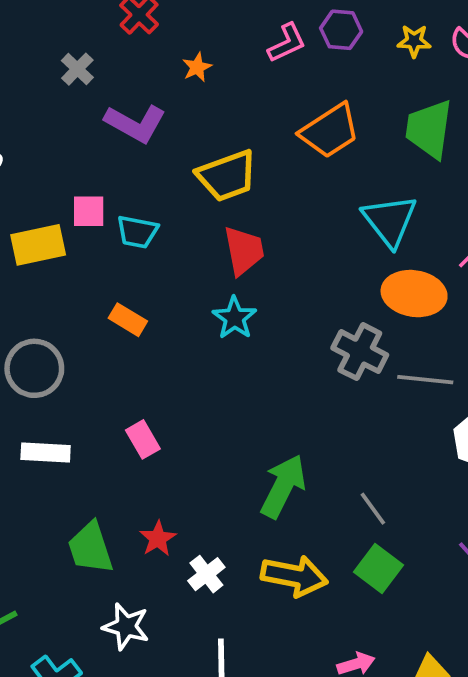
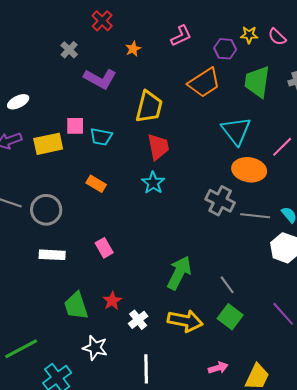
purple hexagon: (341, 30) -> (225, 49), moved
yellow trapezoid: (227, 176) -> (149, 107), turned -56

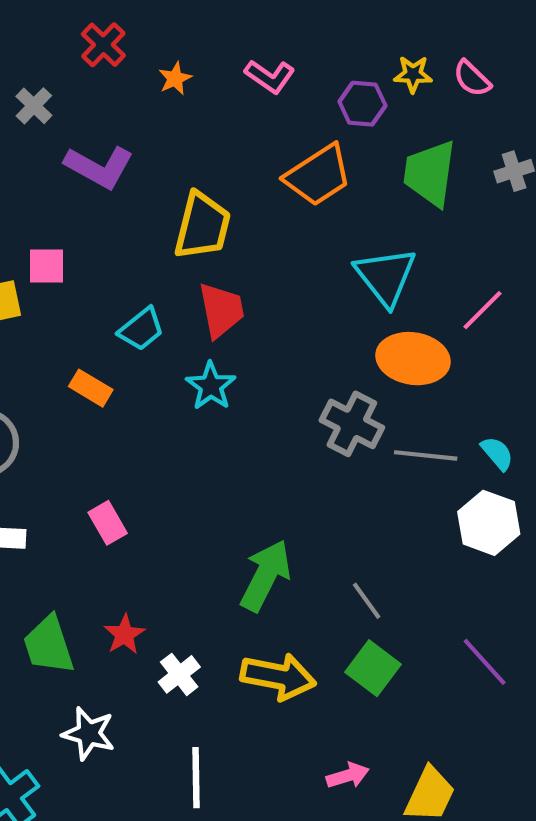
pink L-shape: (181, 36) -> (270, 76), turned 60
orange star: (133, 49) -> (175, 78), moved
cyan trapezoid: (101, 137) -> (141, 329), moved, turned -50

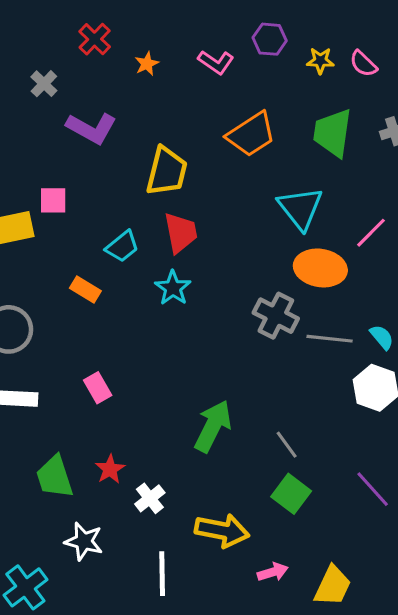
purple hexagon: (362, 104) -> (270, 39), moved
yellow arrow: (278, 677) -> (222, 531), moved

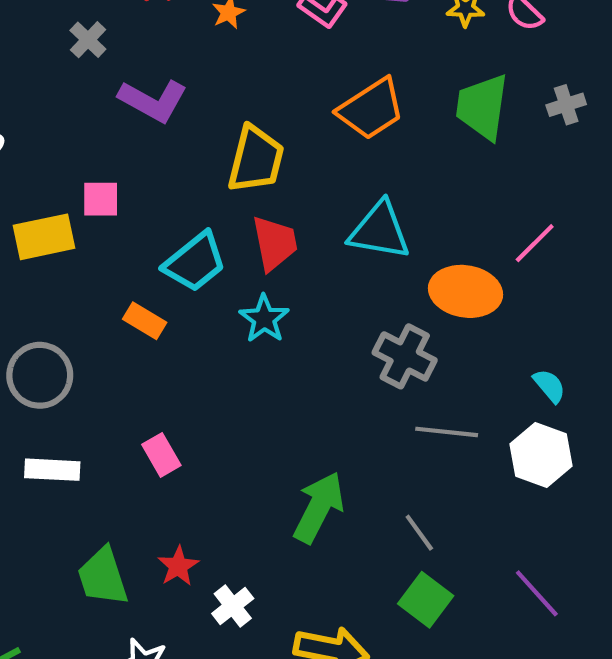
cyan triangle: (300, 208) -> (380, 231), moved, turned -42
cyan trapezoid: (122, 246) -> (195, 262), size x1.4
gray line: (330, 339) -> (447, 432), moved

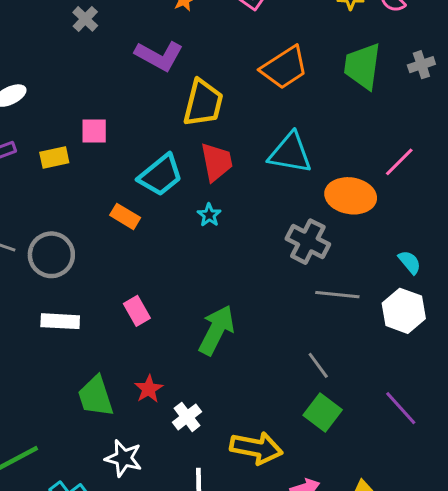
purple L-shape: (153, 101) -> (159, 56), moved
yellow rectangle: (44, 237) -> (54, 158), size x0.7
cyan star: (264, 319) -> (209, 215), size x0.7
green arrow: (319, 507) -> (216, 330), moved

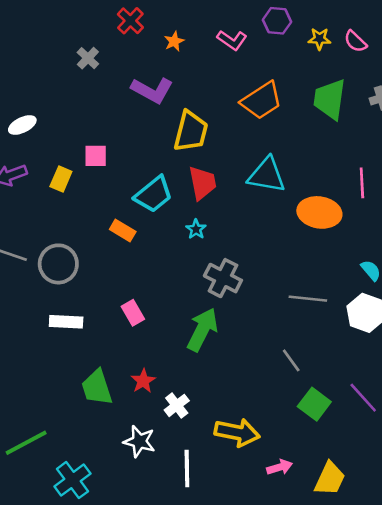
yellow rectangle: (54, 158) -> (61, 179), turned -55
pink line: (399, 162) -> (362, 183), turned -48
gray cross: (308, 242) -> (223, 278), moved
green square: (323, 413) -> (314, 404), moved
white star: (124, 458) -> (139, 441), moved

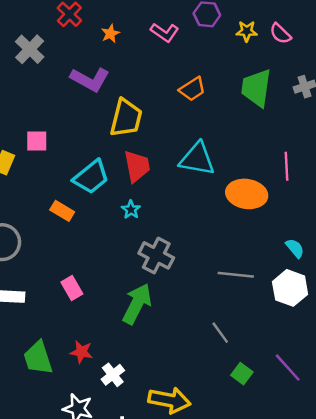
gray cross: (88, 58) -> (30, 49), size x1.4
orange trapezoid: (262, 101) -> (192, 89), size x0.7
red star: (143, 381) -> (81, 352), turned -30
green square: (314, 404) -> (242, 374), size x0.7

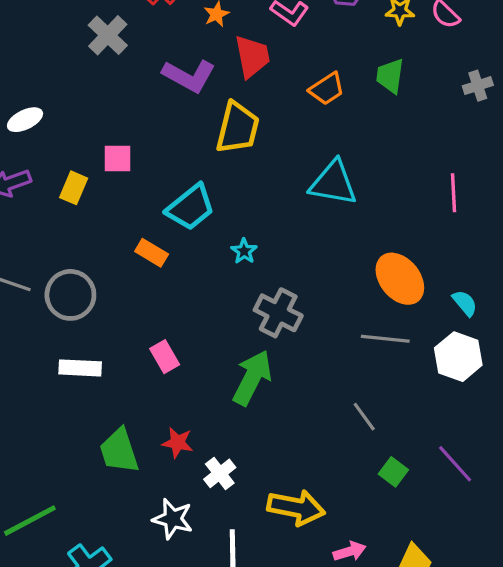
green trapezoid: (256, 88) -> (390, 76), moved, size x0.7
red trapezoid: (137, 166) -> (252, 56), moved
orange ellipse: (247, 194) -> (400, 279), moved, turned 42

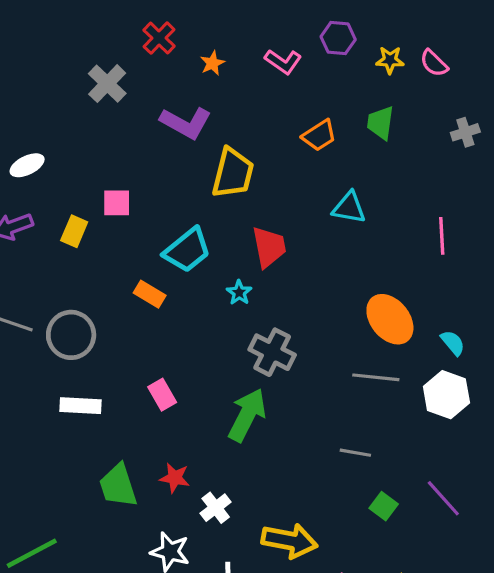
red trapezoid: (252, 56) -> (269, 247), moved
cyan triangle: (333, 183) -> (349, 208), moved, size x0.7
gray line: (364, 417) -> (355, 453), turned -44

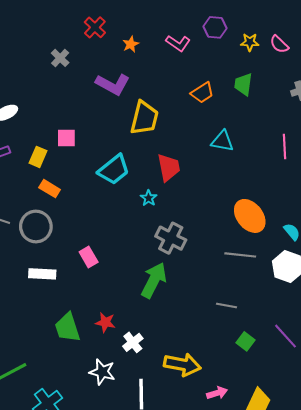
gray cross: (107, 84) -> (60, 58), size x0.7
pink line: (442, 236) -> (284, 146), moved
orange rectangle: (150, 294) -> (50, 189), moved
pink rectangle: (162, 395) -> (89, 257), moved

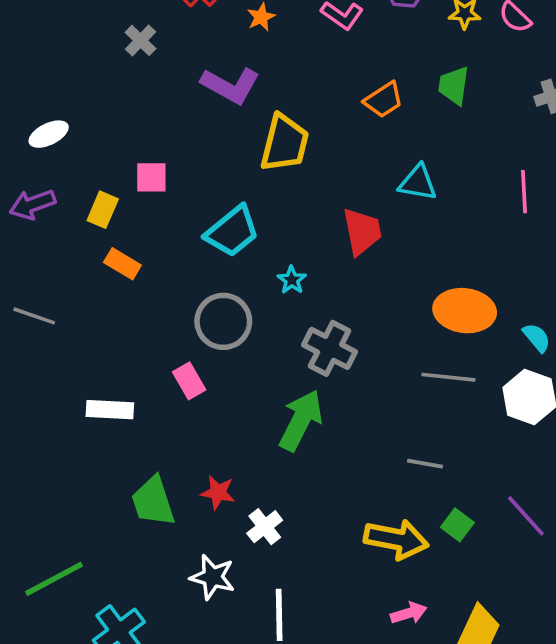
red trapezoid: (169, 168) -> (362, 231), moved
orange ellipse: (250, 216) -> (465, 311), turned -44
gray circle: (36, 227) -> (223, 321), moved
yellow arrow: (182, 365) -> (396, 539), moved

